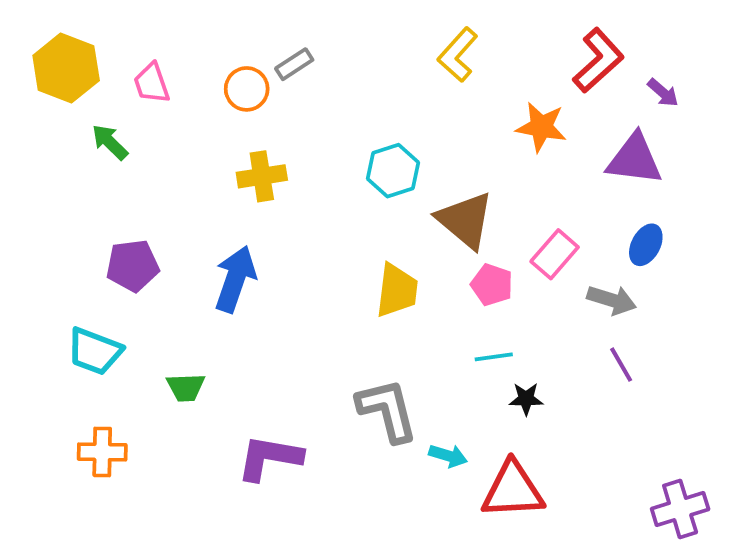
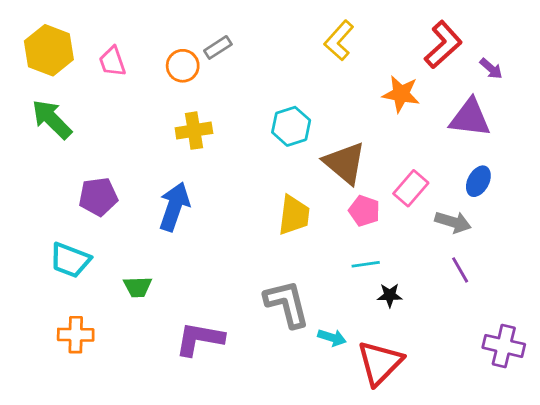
green arrow: (110, 142) -> (52, 119), moved, size x1.5
red triangle: (513, 490) -> (380, 363), turned -42
purple cross: (680, 509) -> (504, 346), moved, turned 30

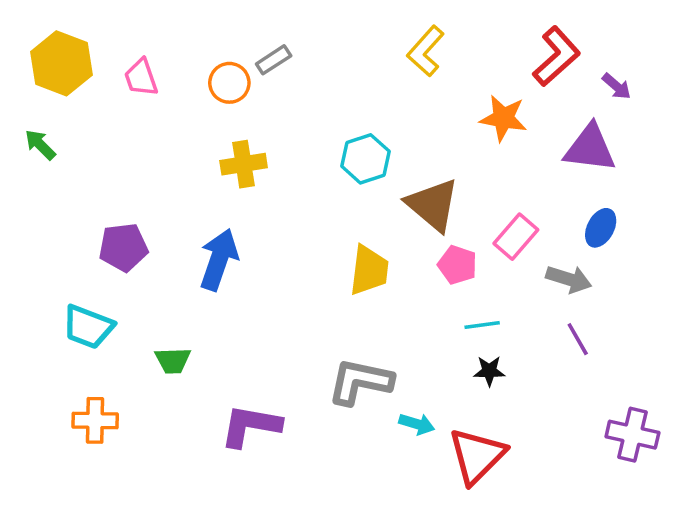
green arrow: (52, 119) -> (40, 145), moved, size x0.6
cyan line: (366, 264) -> (482, 325), moved
gray L-shape: (287, 304) -> (360, 382), turned -64

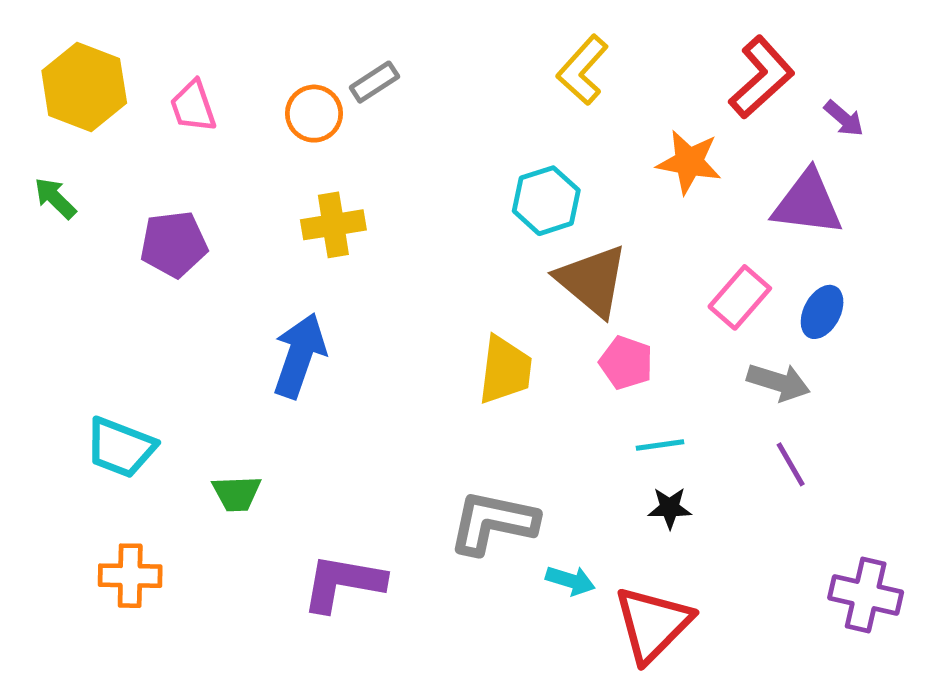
cyan hexagon: (366, 159) -> (546, 201), moved
pink rectangle: (516, 237) -> (740, 297), moved
purple pentagon: (123, 247) -> (174, 244), moved

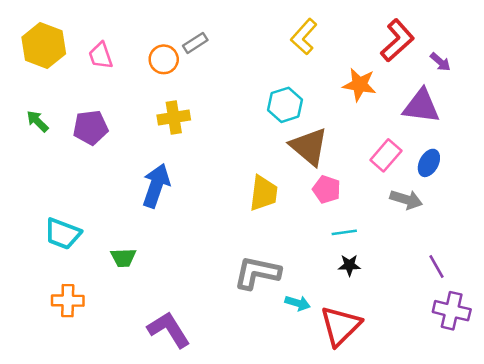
green arrow: (55, 198) -> (37, 121), moved
purple line: (791, 464) -> (436, 266), moved
purple L-shape: (343, 583) -> (169, 330), moved, turned 48

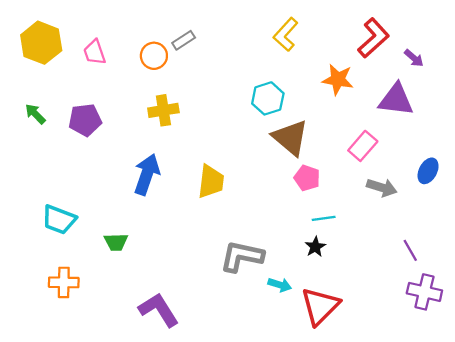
blue ellipse: (429, 163) -> (428, 171), moved
yellow trapezoid: (263, 193) -> (211, 182), moved
black star: (349, 265) -> (315, 247), moved, turned -30

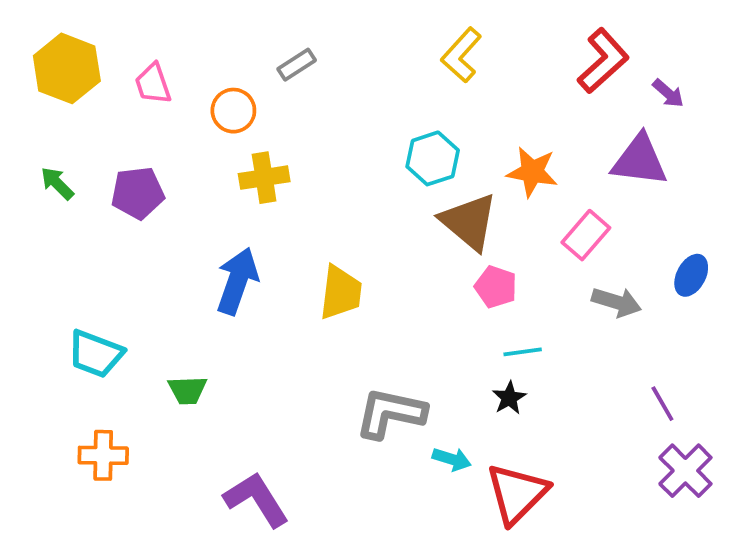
orange circle: (154, 56) -> (233, 111), moved
orange star: (338, 80) -> (532, 172), moved
purple cross: (424, 292) -> (685, 471), turned 32

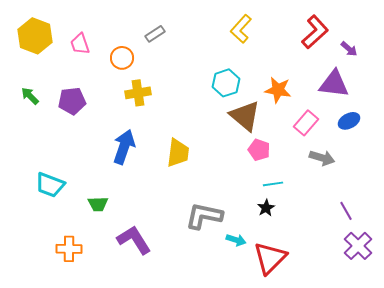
blue ellipse: (691, 275) -> (349, 121), moved, turned 35
orange cross: (103, 455) -> (69, 249), moved
purple L-shape: (256, 499) -> (134, 240), moved

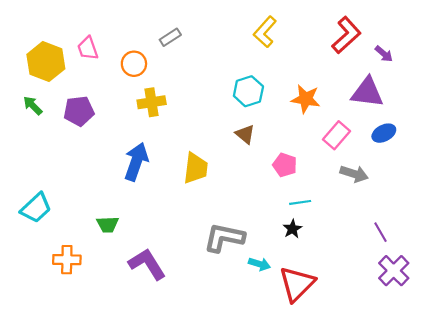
yellow hexagon: (35, 36) -> (46, 62), moved
brown triangle: (245, 116) -> (245, 134), moved, size x0.6
cyan trapezoid: (50, 185) -> (36, 208), moved, turned -64
orange cross: (69, 249) -> (67, 260), moved

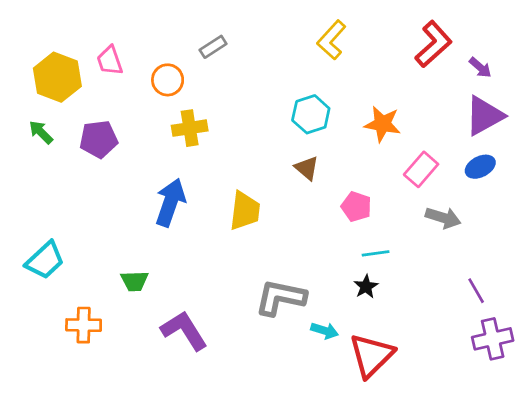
purple triangle: (367, 92) -> (484, 116), moved, turned -36
purple cross: (394, 271) -> (493, 339), turned 32

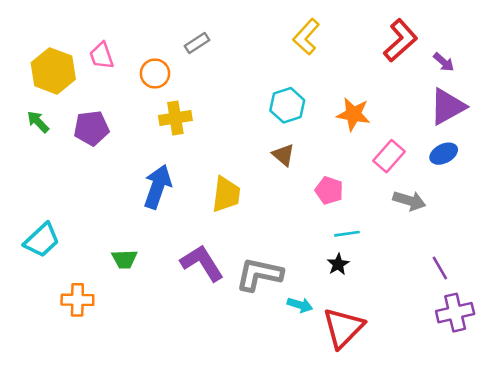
purple L-shape: (184, 331) -> (202, 263), moved

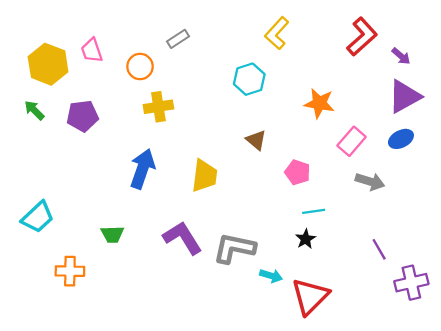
cyan hexagon: (287, 105) -> (249, 79), moved
purple line: (440, 268) -> (379, 249), moved

